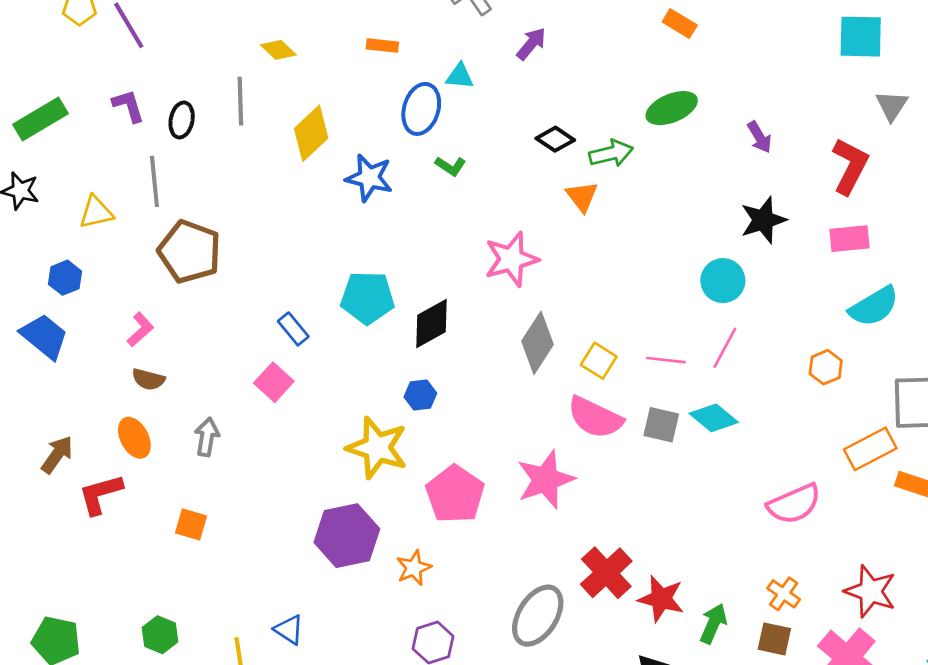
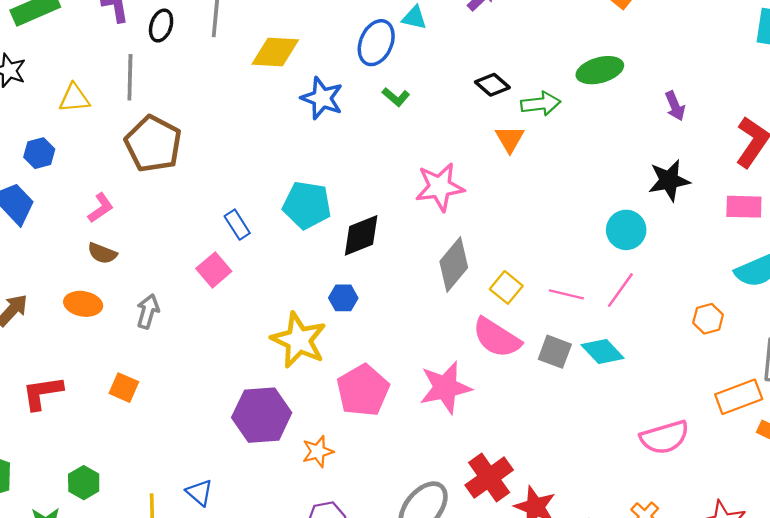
yellow diamond: (311, 133) -> (275, 52), turned 39
orange ellipse: (134, 438) -> (83, 304), turned -60
red L-shape: (100, 494) -> (42, 393), moved

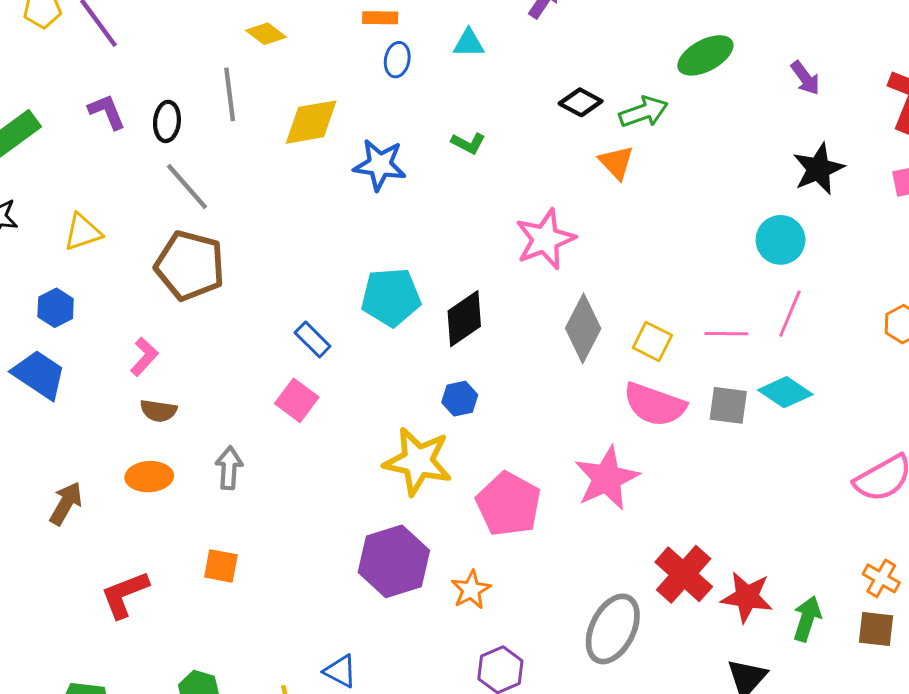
blue ellipse: (376, 43) -> (397, 60), moved, size x0.6
gray line: (130, 77) -> (187, 187), moved, turned -30

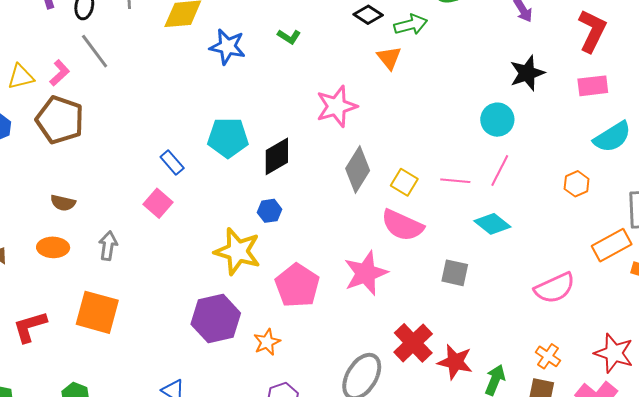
brown pentagon: (190, 266) -> (60, 120), moved
pink L-shape: (144, 357) -> (60, 73), moved
gray square: (728, 405) -> (455, 273), moved
orange square: (221, 566) -> (97, 312), size x1.8

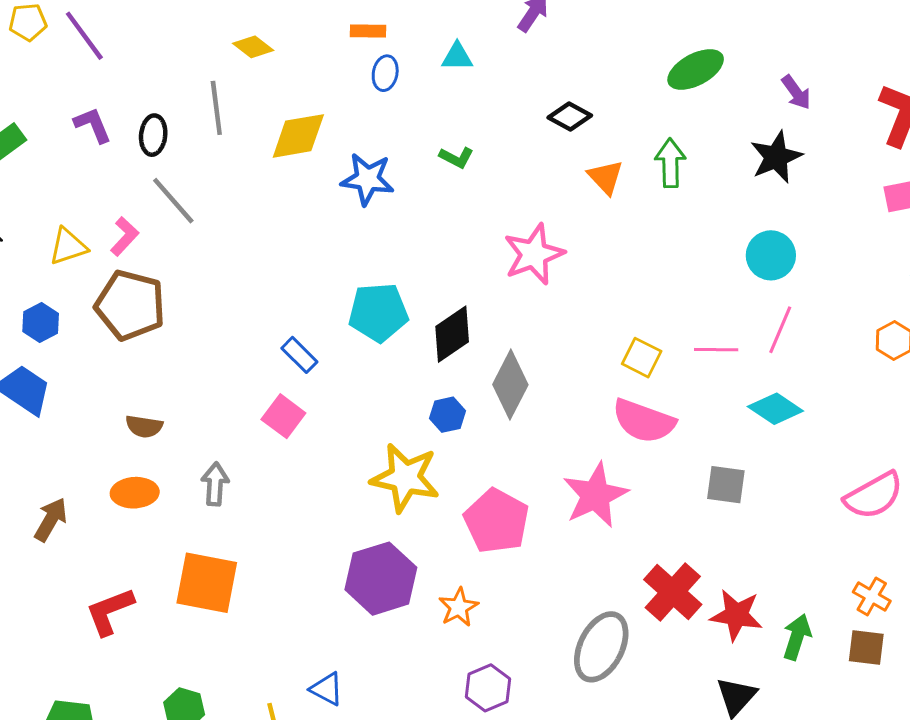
green arrow: (411, 25) -> (670, 163), moved, turned -72
black star: (527, 73) -> (776, 157), moved
gray diamond: (358, 169) -> (510, 385), moved

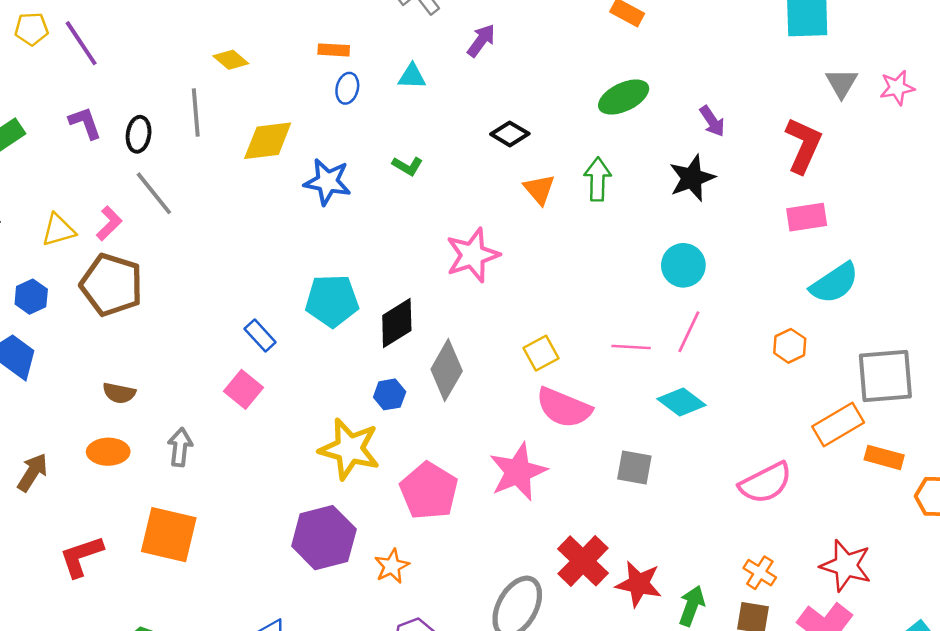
yellow square: (642, 358) -> (541, 353), moved, turned 32

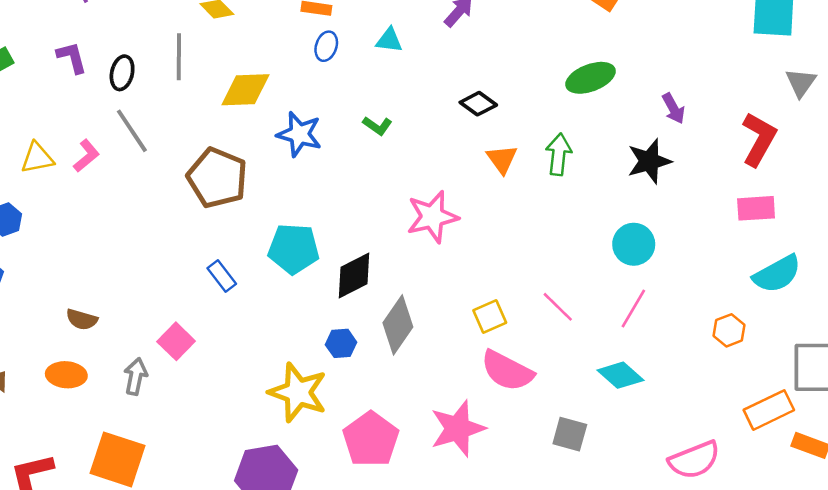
brown pentagon: (112, 285) -> (217, 178), moved
pink line: (631, 347) -> (558, 307), moved, turned 36
pink square: (243, 389) -> (176, 341), moved

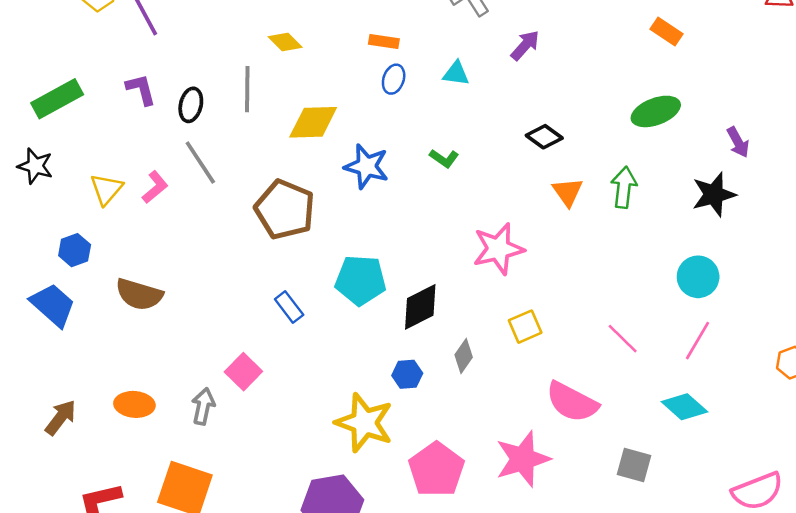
yellow triangle: (37, 158) -> (106, 189), turned -39
yellow square: (490, 317) -> (525, 327), moved
brown semicircle: (82, 319) -> (139, 294), moved, size x1.5
gray diamond: (398, 325) -> (464, 356), size x0.6

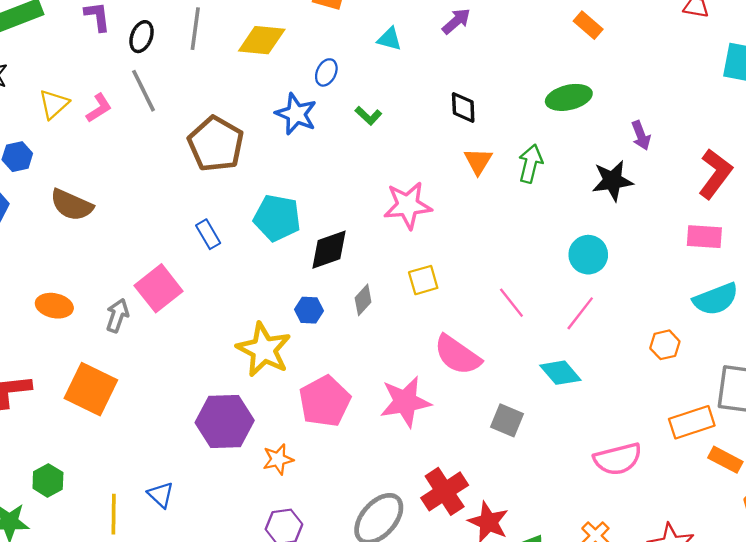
blue ellipse: (394, 79) -> (326, 72), moved
yellow diamond: (313, 122) -> (262, 40), moved
black diamond: (544, 137) -> (463, 108), turned 44
pink square: (243, 372) -> (159, 288), size x1.4

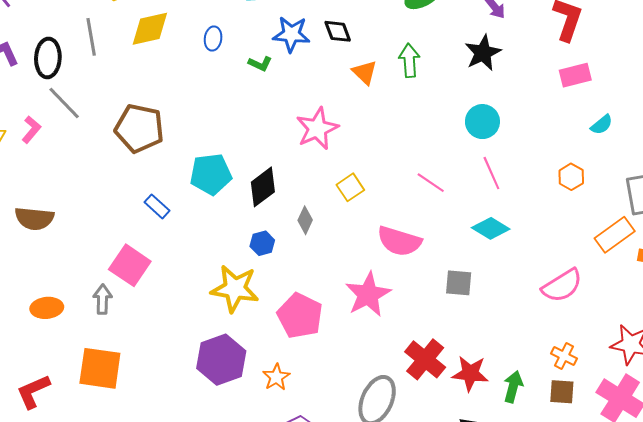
black ellipse: (142, 37) -> (48, 58), size x1.4
blue star: (296, 114) -> (291, 34), moved
cyan semicircle: (716, 299) -> (602, 125), size x0.6
pink line: (580, 313) -> (491, 173), turned -44

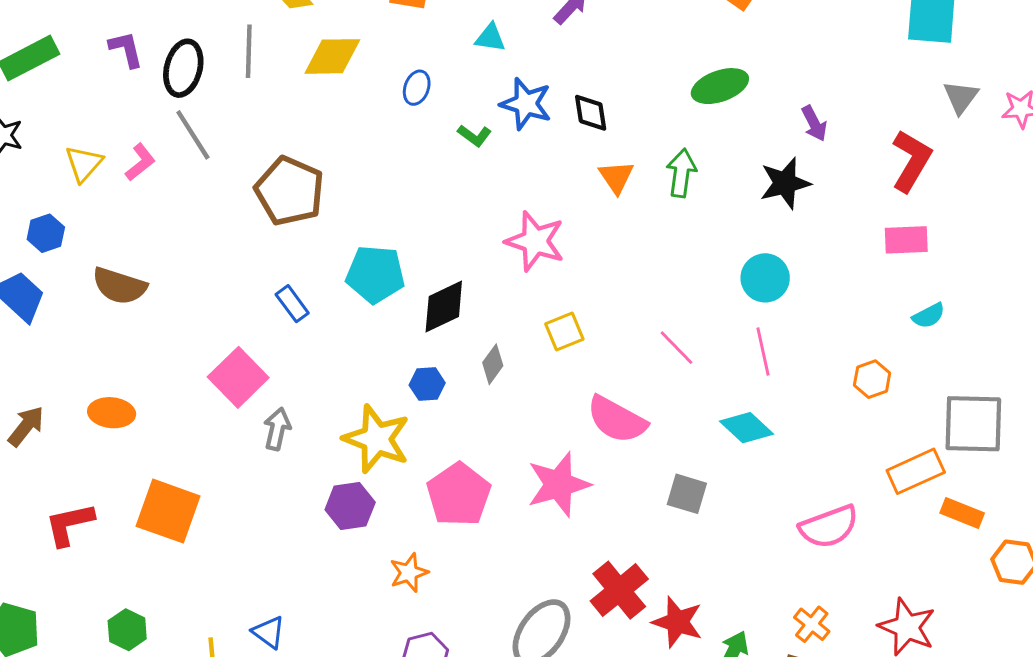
pink star: (317, 129) -> (535, 241), turned 30
gray arrow: (102, 299) -> (277, 429), moved
purple hexagon: (221, 360) -> (350, 506), moved, size x0.7

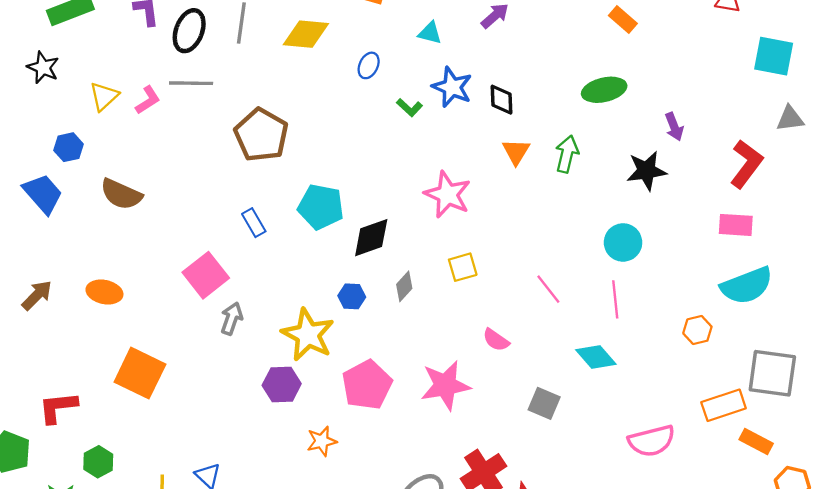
gray triangle: (961, 97) -> (790, 119), turned 40
gray line: (193, 135) -> (191, 83), turned -63
cyan semicircle: (929, 316) -> (747, 286), size x2.0
pink semicircle: (617, 420) -> (496, 340), size x0.6
red L-shape: (69, 524) -> (58, 407), moved

